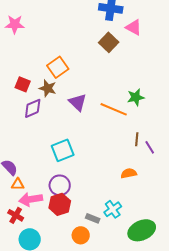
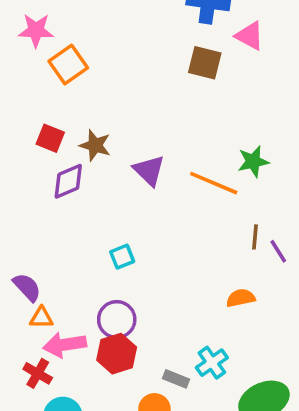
brown square: (109, 42) -> (205, 63), turned -30
orange square: (58, 67) -> (68, 65), moved
cyan square: (63, 150) -> (122, 257), size x0.6

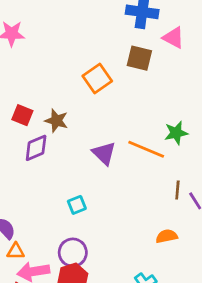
orange square: (68, 65) -> (97, 78), moved
purple triangle: (149, 170) -> (104, 153), moved

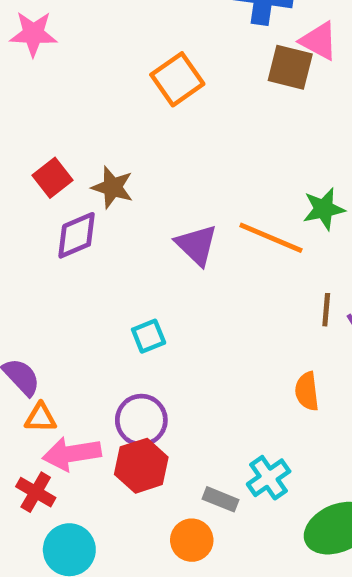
brown square: (139, 58) -> (290, 67), moved
orange square: (97, 78) -> (177, 79), moved
red square: (22, 115) -> (53, 178), turned 30
orange semicircle: (167, 236) -> (307, 391), turned -85

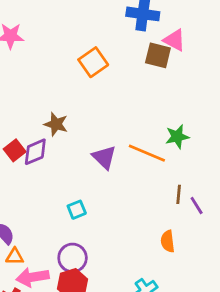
red square: (53, 178) -> (15, 150), moved

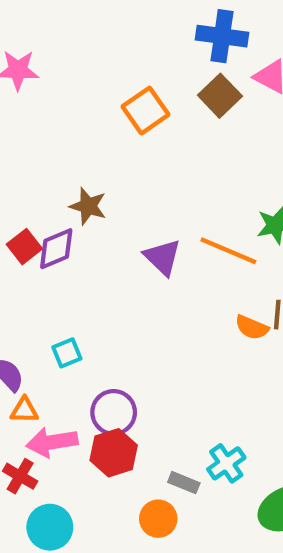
brown square: (158, 55) -> (220, 96), moved, turned 32
cyan square: (77, 210) -> (67, 353), moved
orange semicircle: (168, 241) -> (252, 327), moved, turned -60

